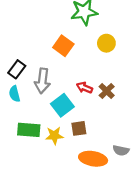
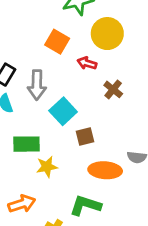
yellow circle: (106, 43) -> (107, 34), size x1.5
red arrow: (84, 88) -> (87, 63), moved
yellow star: (54, 136) -> (47, 167), moved

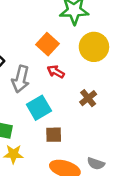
red arrow: (87, 63) -> (56, 72), moved

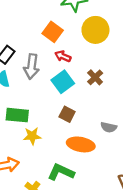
cyan square: (39, 108) -> (63, 82), moved
brown square: (54, 135) -> (67, 114), turned 35
gray semicircle: (96, 164) -> (109, 127), moved

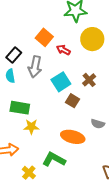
orange square: (53, 32) -> (44, 37), moved
red arrow: (63, 56) -> (63, 50), moved
brown square: (67, 114) -> (72, 101), moved

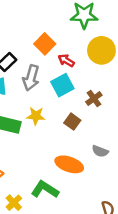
cyan square: (61, 82) -> (62, 85), moved
yellow star: (31, 127) -> (36, 116), moved

